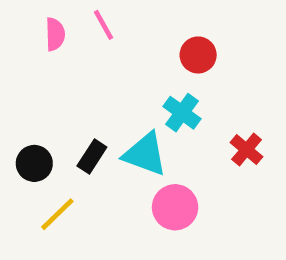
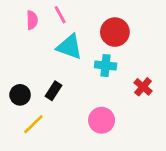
red circle: (198, 55) -> (115, 32), size x1.4
cyan cross: (182, 113) -> (106, 65), turned -30
cyan triangle: (145, 154) -> (69, 47), moved

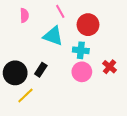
pink line: (60, 15) -> (60, 11), moved
black circle: (20, 95) -> (15, 73), size x1.5
pink circle: (102, 120) -> (82, 72), moved

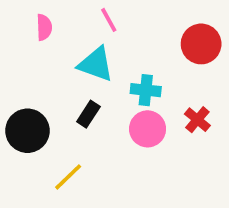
red circle: (88, 25) -> (201, 44), moved
black rectangle: (41, 70) -> (88, 114), moved
yellow line: (25, 95) -> (68, 177), moved

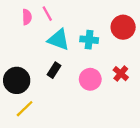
pink line: (109, 20) -> (47, 14), moved
cyan cross: (146, 90) -> (89, 40), moved
yellow line: (68, 177) -> (25, 109), moved

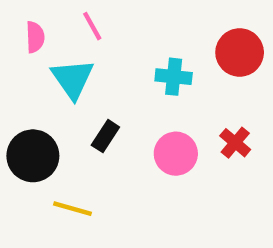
pink semicircle: (27, 17) -> (35, 37), moved
cyan triangle: (59, 40) -> (72, 79), moved, turned 35
yellow line: (25, 109) -> (72, 209), moved, turned 60

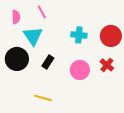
red circle: (240, 52) -> (111, 36), moved
black circle: (33, 156) -> (17, 59), moved
yellow line: (72, 209) -> (43, 98), moved

